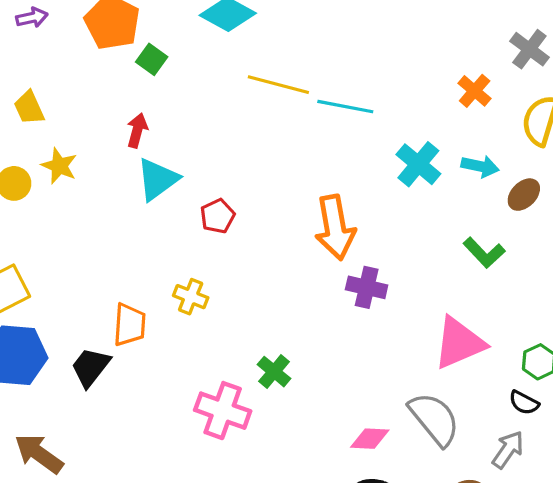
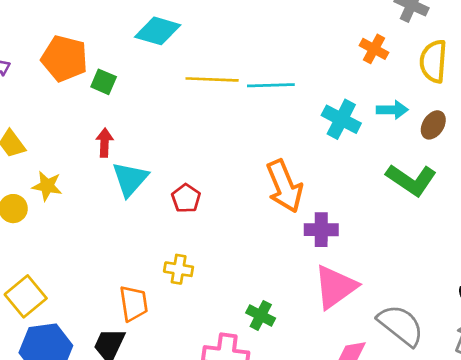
green L-shape: (484, 253) -> (411, 180), size x1.4
pink triangle: (459, 343) -> (335, 287), moved

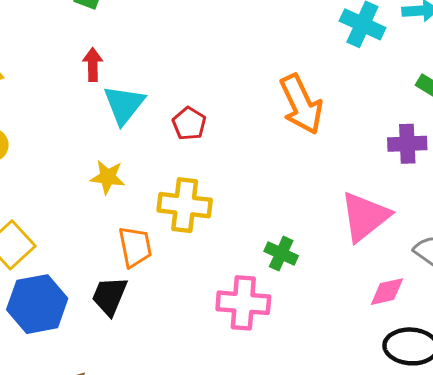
yellow star: (47, 186) -> (108, 177), moved
purple cross: (321, 230) -> (407, 144), moved
yellow cross: (179, 269) -> (185, 205), size x1.6

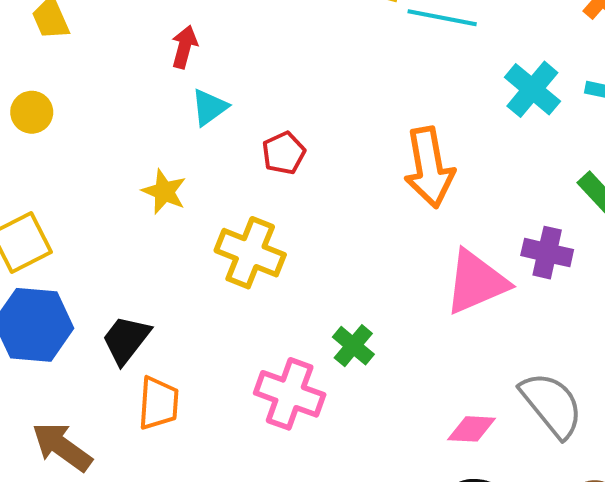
cyan triangle: (124, 105) -> (209, 107), size x0.7
pink triangle: (365, 217) -> (476, 282), moved
orange trapezoid: (135, 247) -> (158, 403), moved

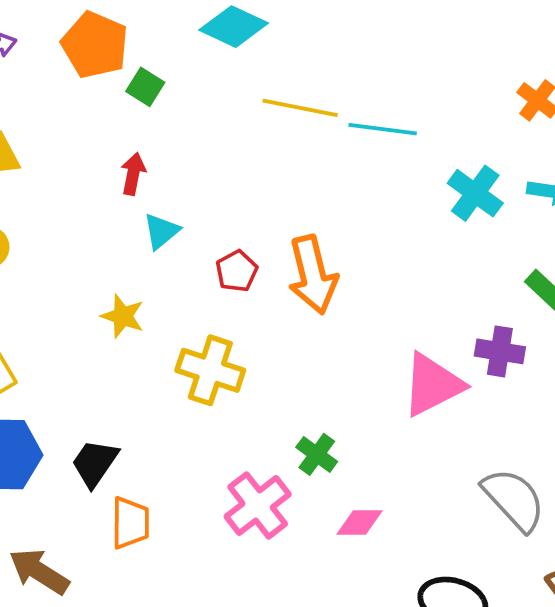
orange arrow: (429, 167) -> (313, 275), moved
pink cross: (290, 394) -> (258, 505), turned 36
pink diamond: (472, 429) -> (359, 522), moved

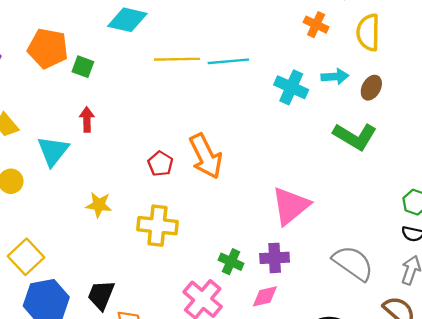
cyan triangle: (161, 231) -> (53, 151), moved, size x1.4
purple cross: (500, 351) -> (275, 258), moved

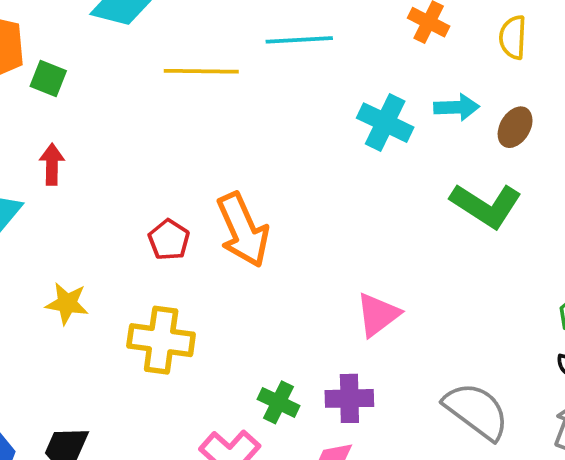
yellow semicircle: (368, 32) -> (513, 37), size x0.7
cyan line: (228, 61) -> (299, 40), moved
pink triangle: (290, 206) -> (378, 315), size x0.7

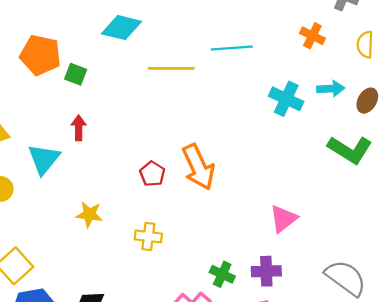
yellow cross: (161, 340) -> (148, 236), size x0.7

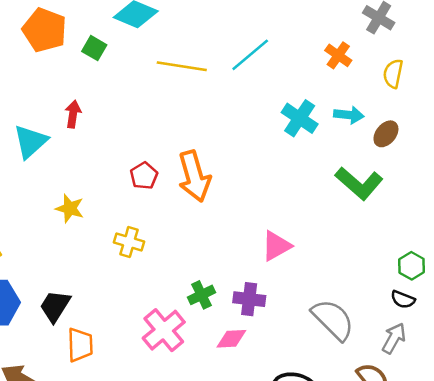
cyan line: (232, 48) -> (250, 55), turned -45
green square: (76, 74) -> (94, 48), moved
green cross: (222, 274) -> (201, 295), turned 30

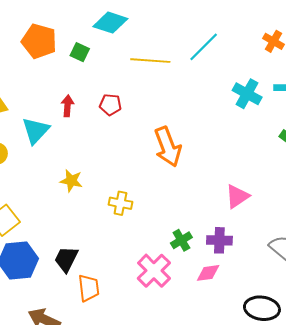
red pentagon: (144, 176) -> (110, 105), moved, turned -30

